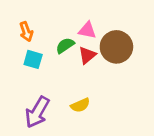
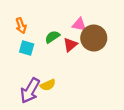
pink triangle: (87, 30) -> (79, 25), moved
yellow semicircle: (80, 105) -> (48, 85), moved

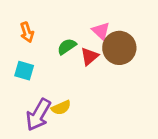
pink triangle: (79, 25) -> (101, 31), turned 32
cyan square: (27, 48) -> (24, 71), moved

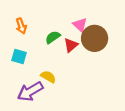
yellow semicircle: (61, 108) -> (48, 77), moved, turned -126
purple arrow: (38, 115) -> (30, 91), turned 30

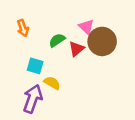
cyan square: (19, 56) -> (35, 66), moved
purple arrow: (30, 91) -> (33, 99), turned 140

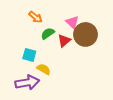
orange arrow: (23, 28) -> (35, 17), moved, turned -32
purple arrow: (33, 99) -> (27, 82), turned 60

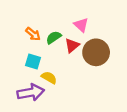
orange arrow: (35, 17) -> (33, 34), moved
brown circle: (86, 34) -> (96, 52), moved

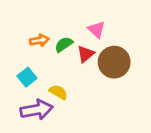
orange arrow: (33, 34) -> (39, 40), turned -49
cyan square: (33, 62) -> (27, 77), moved, turned 35

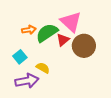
pink triangle: (96, 29) -> (71, 22), size x1.6
green semicircle: (64, 44) -> (47, 33), size x1.6

